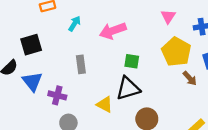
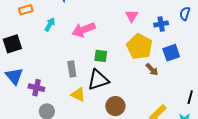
gray rectangle: (81, 64) -> (72, 69), moved

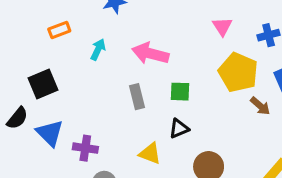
pink arrow: (84, 30) -> (150, 53), turned 40
gray rectangle: (72, 69) -> (137, 97), moved
black triangle: (98, 80) -> (179, 128), size x0.6

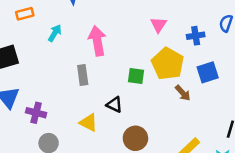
pink arrow: (150, 53) -> (97, 41), turned 60
green square: (180, 92) -> (136, 76), moved
black triangle: (179, 128) -> (114, 105), turned 42

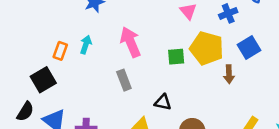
orange rectangle: (25, 14) -> (60, 51), moved, turned -42
green square: (136, 76) -> (176, 57), moved
brown arrow: (183, 93) -> (229, 74), turned 54

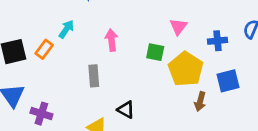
pink arrow: (130, 42) -> (112, 40), size x0.7
orange rectangle: (60, 51) -> (44, 49), moved
green square: (176, 57) -> (155, 52), moved

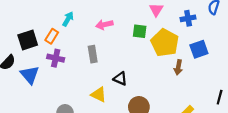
pink arrow: (112, 40) -> (104, 25), turned -91
purple cross: (41, 114) -> (56, 58), moved

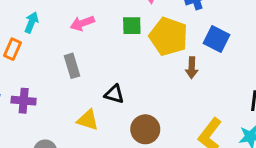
blue square: (199, 49) -> (217, 39), turned -36
purple cross: (56, 58) -> (24, 101), moved

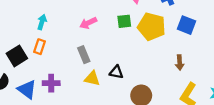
cyan arrow: (31, 22) -> (42, 22), moved
brown arrow: (192, 68) -> (180, 63), moved
yellow triangle: (88, 120) -> (92, 78), moved

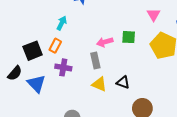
green square: (124, 21) -> (129, 37), moved
pink arrow: (88, 23) -> (105, 42), moved
purple cross: (51, 83) -> (63, 67), moved

